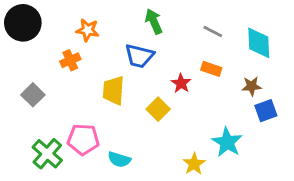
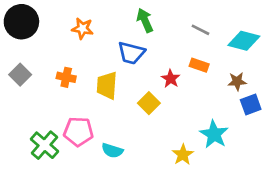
cyan diamond: (259, 43) -> (244, 41), turned -72
orange cross: (70, 60) -> (66, 77), moved, turned 36
gray square: (33, 95) -> (20, 75), moved

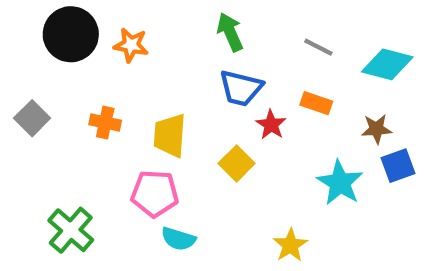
black circle: (21, 22) -> (71, 34), moved
blue trapezoid: (131, 53) -> (241, 88), moved
pink pentagon: (78, 132) -> (155, 194), moved
cyan star: (214, 134) -> (340, 183), moved

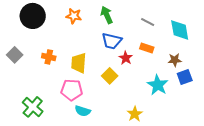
orange star: (131, 45) -> (74, 16), moved
cyan diamond: (387, 64) -> (180, 30), turned 65

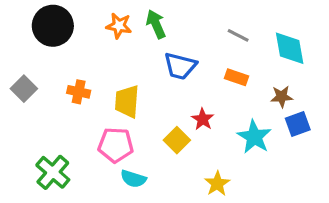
green arrow: (107, 15) -> (156, 24), moved
red star: (126, 58) -> (203, 119), moved
yellow square: (110, 76) -> (177, 140), moved

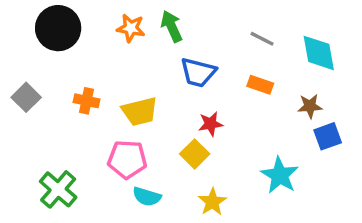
yellow trapezoid: (127, 101) -> (140, 111), turned -108
red star: (203, 119) -> (211, 124), moved, turned 30
cyan star: (254, 137) -> (280, 175), moved
yellow star: (217, 184) -> (212, 202), moved

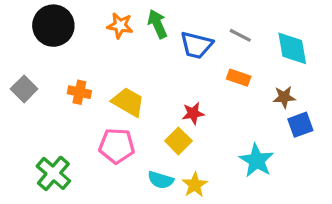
blue trapezoid: (198, 72) -> (196, 45), moved
yellow trapezoid: (140, 111) -> (128, 102), turned -136
cyan semicircle: (147, 197) -> (161, 180), moved

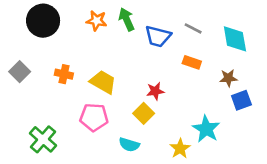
yellow star: (195, 185) -> (180, 149), moved

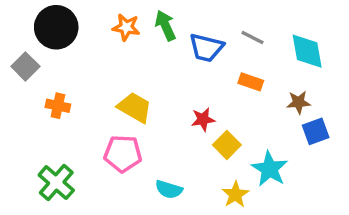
gray square: (20, 72) -> (25, 66), moved
orange cross: (64, 74) -> (58, 106), moved
yellow square: (144, 113) -> (227, 145), moved

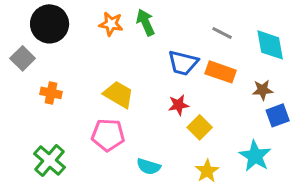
blue trapezoid: (206, 48) -> (183, 63), moved
orange rectangle: (251, 82) -> (221, 72), size x1.4
cyan star: (270, 169) -> (255, 156), moved

